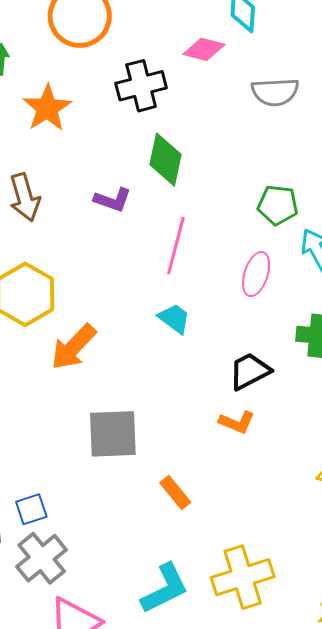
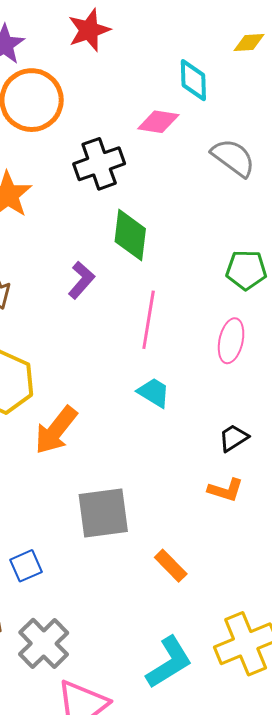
gray semicircle: (275, 92) -> (233, 158), turned -135
purple L-shape: (113, 200) -> (81, 280), turned -63
black trapezoid: (250, 371) -> (234, 438), size x0.7
blue square: (31, 509) -> (26, 566), moved

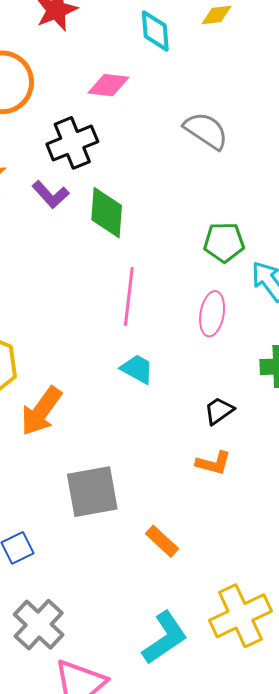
cyan diamond: (193, 80) -> (155, 31), moved
pink diamond: (158, 122) -> (108, 85), moved
purple L-shape: (81, 280) -> (50, 195), moved, turned 99

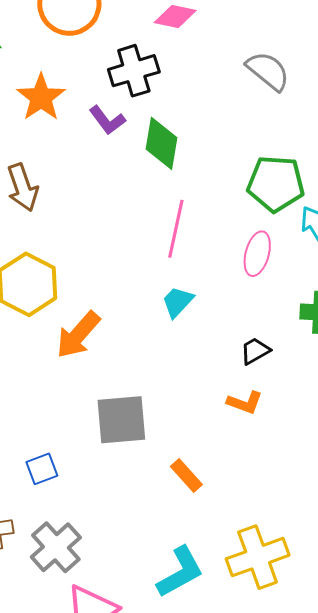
green pentagon: (224, 242) -> (276, 184), size x1.4
cyan trapezoid: (137, 369) -> (178, 302), turned -81

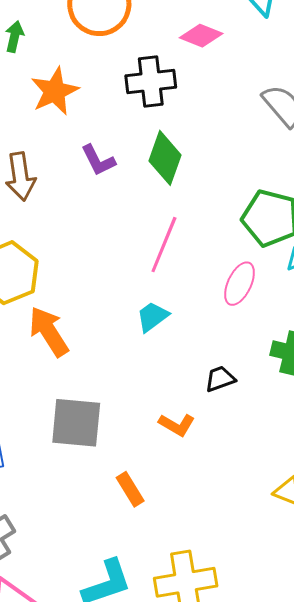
purple L-shape: (107, 120) -> (98, 160), moved
orange arrow: (78, 335) -> (49, 331), turned 96
orange L-shape: (245, 403) -> (177, 425), moved

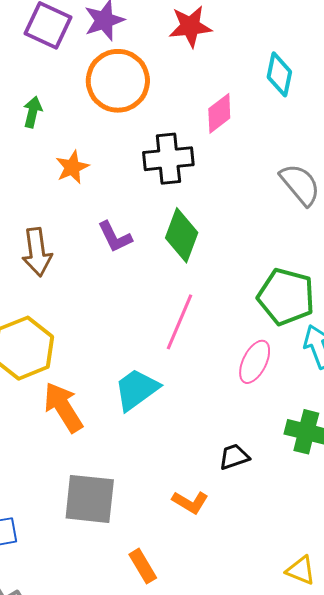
pink diamond: (201, 36) -> (219, 113), turned -60
orange star: (55, 91) -> (72, 167), size x0.7
cyan trapezoid: (153, 317) -> (137, 389), moved, size x1.4

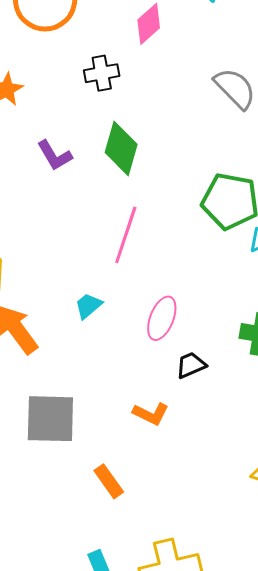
black cross: (168, 159) -> (102, 73), size x0.7
pink ellipse: (255, 362) -> (162, 318), moved
cyan trapezoid: (137, 389) -> (88, 306), size x0.6

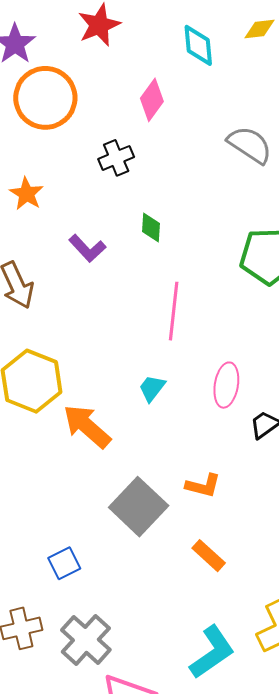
green diamond: (121, 148) -> (151, 228), size x0.6
orange L-shape: (151, 414) -> (203, 486), moved
gray square: (50, 419) -> (139, 507), turned -36

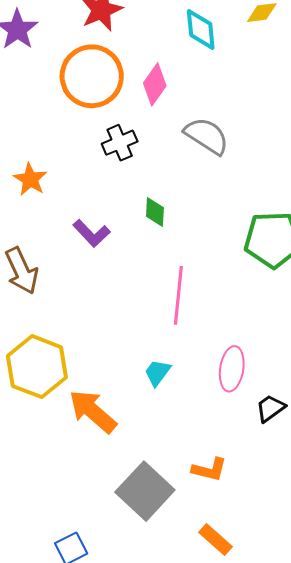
orange circle: (45, 98) -> (92, 76), moved
gray semicircle: (250, 145) -> (207, 136), moved

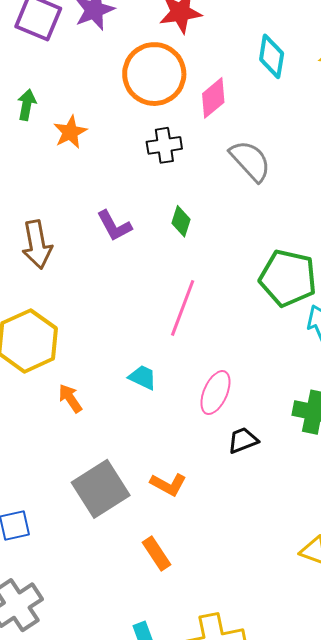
orange star: (30, 179) -> (70, 132), moved
cyan trapezoid: (157, 373) -> (143, 377), turned 64
orange arrow: (93, 411) -> (70, 398), size x0.6

